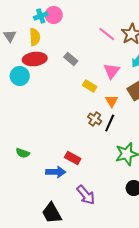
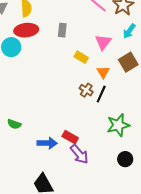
gray rectangle: (71, 59) -> (62, 30), turned 56
red rectangle: (73, 158) -> (70, 137), moved
purple arrow: (86, 195) -> (79, 154), moved

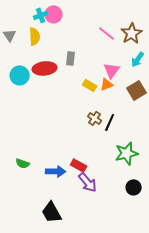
red ellipse: (26, 30) -> (45, 68), moved
orange triangle: (103, 72) -> (107, 84), moved, turned 40
green semicircle: (14, 124) -> (23, 163), moved

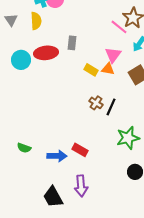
pink line: (107, 33) -> (119, 27), moved
orange triangle: (107, 84) -> (108, 69), turned 32
purple arrow: (88, 182) -> (81, 186), moved, turned 35

